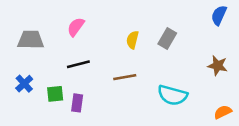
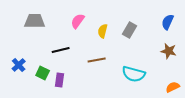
blue semicircle: (219, 15) -> (168, 22), moved
pink semicircle: (76, 27) -> (78, 21), moved
gray trapezoid: (31, 40) -> (35, 21), moved
green square: (55, 94) -> (43, 73), turned 32

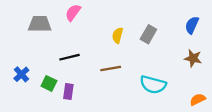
pink semicircle: (78, 21) -> (73, 13), moved

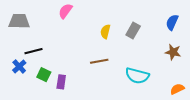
gray trapezoid: (40, 24) -> (19, 21), moved
black line: (70, 57) -> (34, 51), moved

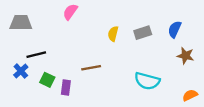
blue semicircle: (172, 22) -> (175, 29), moved
gray rectangle: (133, 30) -> (143, 33), turned 42
brown line: (99, 61) -> (91, 68), moved

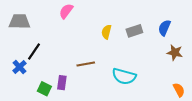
black line: (36, 55) -> (34, 52), turned -42
green square: (47, 80) -> (44, 89), moved
cyan semicircle: (147, 81) -> (124, 76), moved
orange semicircle: (190, 95) -> (179, 90), turned 88

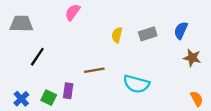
blue cross: (20, 67) -> (21, 99), moved

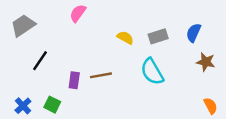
gray trapezoid: (21, 24) -> (23, 25), turned -35
yellow semicircle: (117, 35) -> (125, 38), turned 105
cyan semicircle: (136, 84) -> (152, 72), moved, turned 45
purple rectangle: (68, 91) -> (74, 80), moved

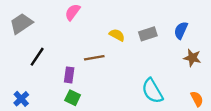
cyan semicircle: (152, 72) -> (152, 91), moved
brown line: (101, 75) -> (94, 58), moved
green square: (52, 105) -> (73, 98), moved

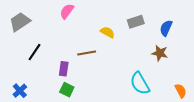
gray rectangle: (148, 34) -> (136, 22), moved
brown star: (192, 58) -> (160, 53), moved

